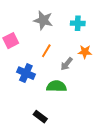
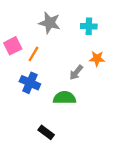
orange line: (46, 51) -> (33, 54), moved

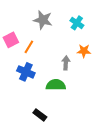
cyan cross: (89, 26) -> (77, 23), turned 32
gray arrow: (76, 72) -> (66, 63), turned 144

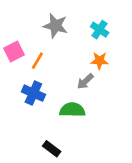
orange star: (84, 51) -> (100, 61), moved
gray arrow: (66, 63) -> (85, 81), turned -136

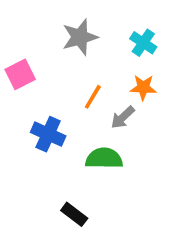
gray star: (55, 26) -> (80, 37), turned -30
orange line: (37, 61) -> (93, 97), moved

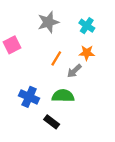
blue cross: (48, 134) -> (29, 97), moved
black rectangle: (74, 214) -> (52, 122), moved

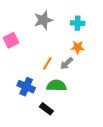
cyan cross: (87, 26) -> (78, 23), turned -32
orange line: (56, 58) -> (47, 63), moved

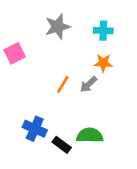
green semicircle: (56, 86) -> (90, 135), moved
blue cross: (26, 87) -> (35, 129), moved

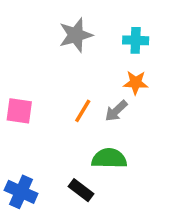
pink square: (15, 53) -> (19, 111), moved, turned 35
blue cross: (35, 129) -> (21, 192), moved
green semicircle: (90, 135) -> (109, 158), moved

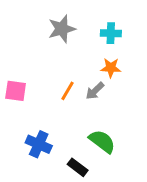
green semicircle: (109, 158) -> (102, 141), moved, turned 36
black rectangle: (81, 190) -> (78, 167), moved
blue cross: (21, 192) -> (39, 144), moved

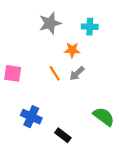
orange star: (111, 68) -> (72, 50), moved
orange line: (68, 91) -> (55, 73), turned -63
green semicircle: (102, 141) -> (104, 117), moved

